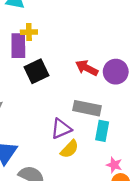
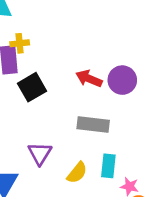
purple triangle: (61, 129) -> (40, 153), moved, turned -30
cyan rectangle: (102, 131) -> (108, 166), moved

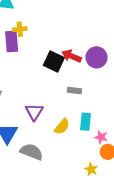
black square: (32, 87) -> (54, 61), moved, turned -35
gray rectangle: (93, 124) -> (74, 90), size x0.6

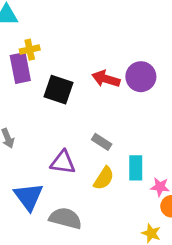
black square: (54, 61) -> (59, 90), moved
gray rectangle: (74, 90) -> (102, 142), moved, turned 32
purple triangle: (34, 112) -> (63, 162), turned -48

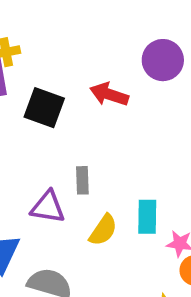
purple circle: (141, 77) -> (163, 60), moved
gray rectangle: (102, 142) -> (82, 180), moved, turned 54

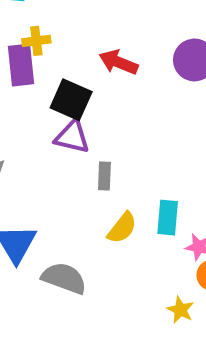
red arrow: (109, 94) -> (118, 62), moved
purple triangle: (48, 207) -> (72, 137), moved

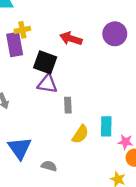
gray semicircle: (64, 278) -> (49, 166), size x0.6

